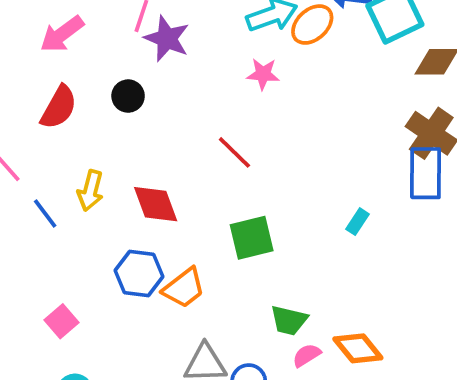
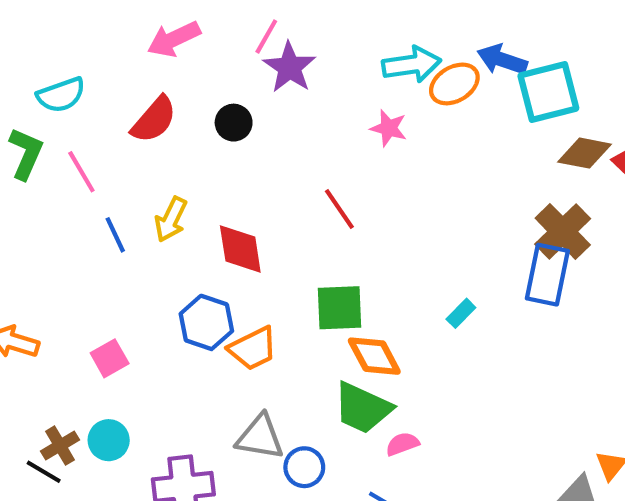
green trapezoid: (289, 320) -> (363, 408), size x1.4
orange diamond: (358, 348) -> (374, 356), moved
pink semicircle: (307, 355) -> (402, 444), moved

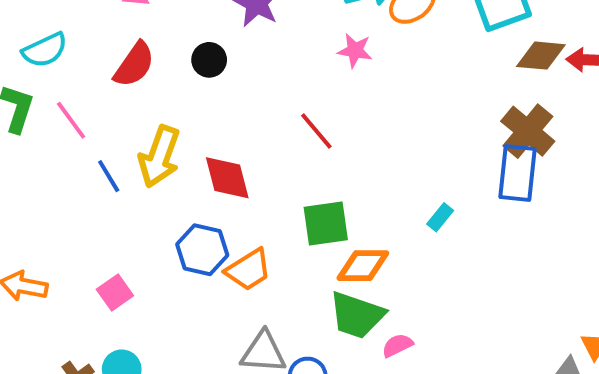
yellow arrow: (171, 219) -> (159, 157), size x1.4
orange diamond: (374, 356) -> (363, 266), turned -56

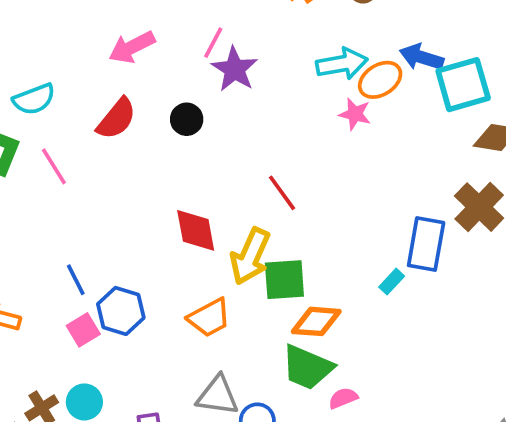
pink star: (355, 51) -> (355, 114), moved
yellow arrow: (159, 157) -> (250, 256), moved
blue rectangle: (517, 173) -> (426, 244), moved
blue line: (109, 176) -> (76, 280), moved
blue hexagon: (202, 250) -> (121, 311), moved

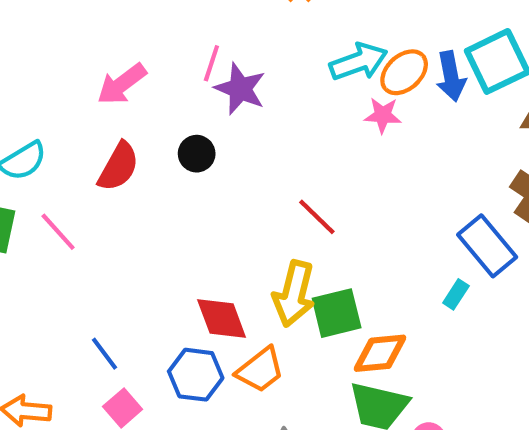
blue arrow: (422, 57) -> (451, 76), moved, turned -108
red diamond: (196, 230) -> (222, 318), moved
blue rectangle: (426, 244) -> (487, 246), turned -40
blue hexagon: (121, 311) -> (196, 375), moved

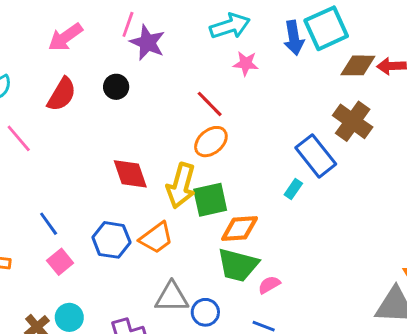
orange ellipse: (404, 72) -> (211, 142), moved
red line: (317, 217) -> (210, 104), moved
red diamond: (222, 318) -> (130, 174), moved

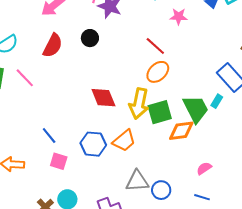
pink square: (60, 262) -> (59, 161), turned -30
green trapezoid: (238, 265) -> (196, 109), moved, turned -128

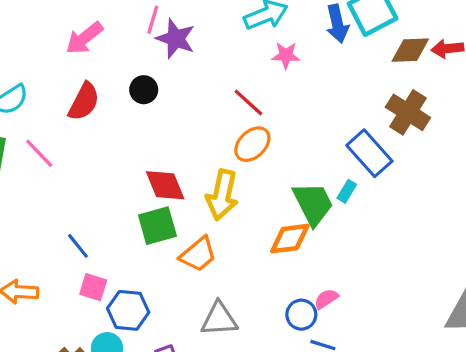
green square: (160, 112) -> (157, 226), moved
blue hexagon: (93, 144) -> (128, 310), moved
blue circle: (161, 190) -> (301, 315), moved

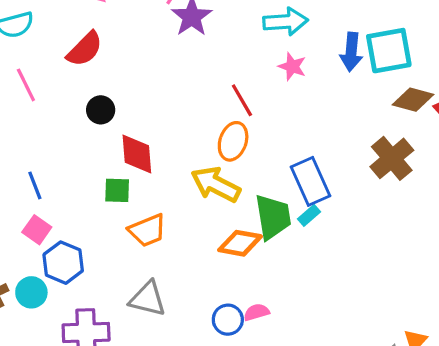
black circle: (144, 90) -> (101, 110), moved
orange ellipse: (252, 144) -> (233, 141), turned -45
blue rectangle: (369, 153) -> (310, 181), moved
yellow arrow: (222, 195) -> (216, 184), moved, turned 87
green square: (157, 226) -> (117, 190), size x0.7

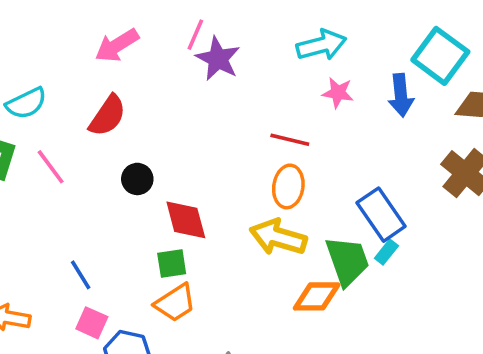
cyan square: (389, 51) -> (440, 56), turned -33
blue arrow: (351, 52) -> (401, 95), moved
red line: (242, 100) -> (290, 140), turned -36
orange trapezoid: (147, 230) -> (175, 303), moved

